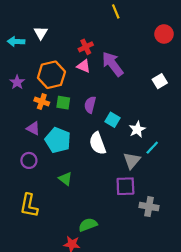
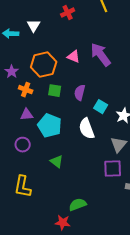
red cross: (86, 47) -> (68, 13), moved
orange cross: (42, 102) -> (26, 90), moved
purple triangle: (33, 128) -> (27, 115), turned -32

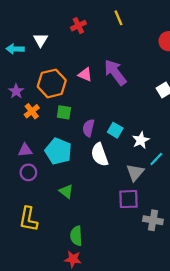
orange cross: (26, 90) -> (32, 111), turned 32
purple semicircle: (80, 93) -> (88, 128), moved
purple triangle: (27, 115) -> (25, 150), moved
green semicircle: (78, 205) -> (76, 236), moved, turned -72

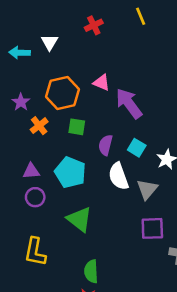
purple arrow: (115, 72) -> (129, 103), moved
gray triangle: (135, 172) -> (147, 189), moved
green triangle: (66, 191) -> (79, 219), size x1.5

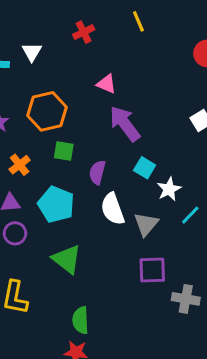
pink triangle: (102, 83) -> (106, 84), moved
orange cross: (39, 126) -> (20, 165), moved
cyan square: (137, 148) -> (145, 168), moved

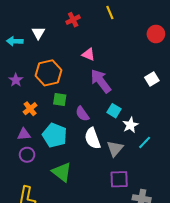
purple semicircle: (97, 172) -> (82, 114), turned -49

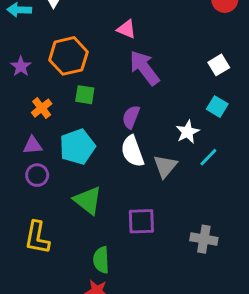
cyan square: (114, 111) -> (217, 107), moved
purple semicircle: (82, 114) -> (131, 117), moved, turned 56
cyan pentagon: (55, 135) -> (77, 147), turned 30
purple square: (119, 179) -> (141, 221), moved

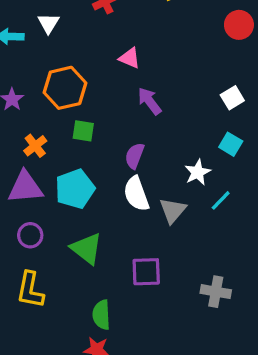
purple arrow: (144, 68) -> (149, 101), size x0.7
purple triangle: (33, 145) -> (25, 187), size x1.6
purple circle: (37, 175) -> (30, 235), moved

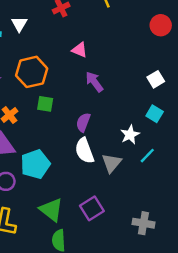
cyan pentagon: (75, 189) -> (35, 164), moved
green triangle: (87, 249) -> (51, 210), moved
purple square: (146, 272) -> (92, 208), turned -30

